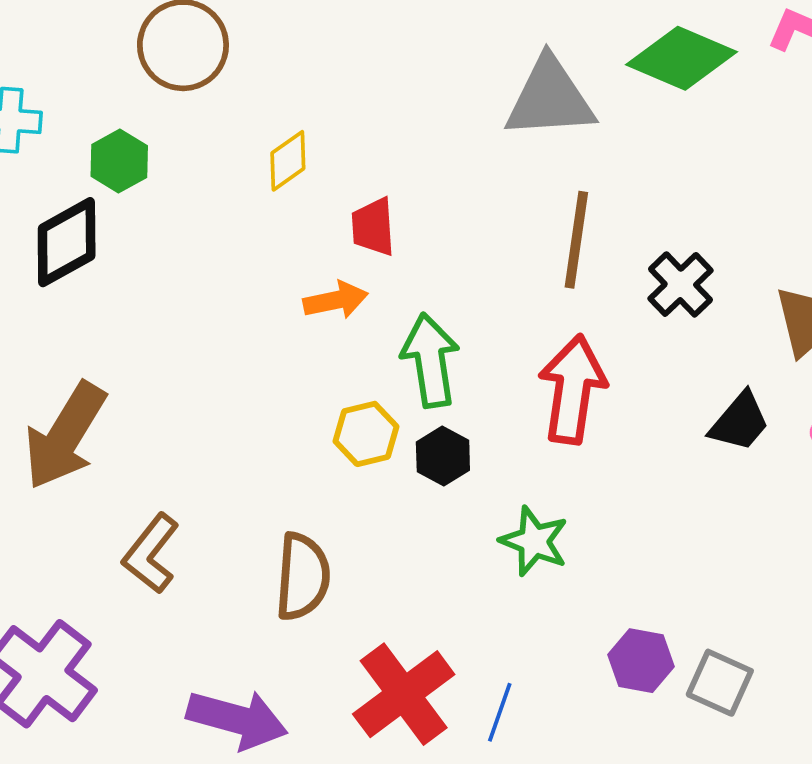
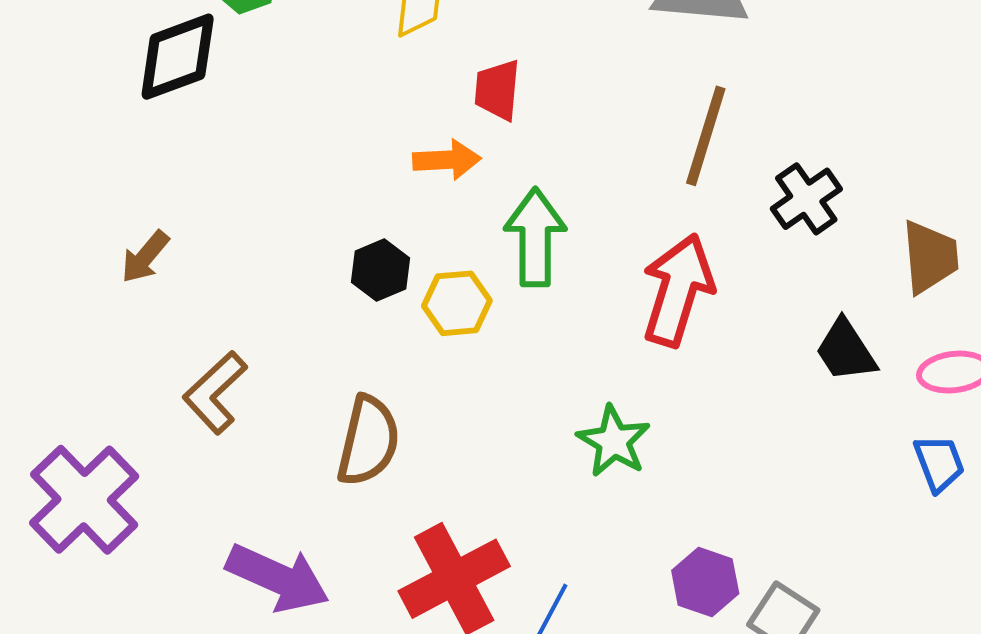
black trapezoid: (740, 422) -> (846, 350), turned 98
brown arrow: (65, 436) -> (145, 257), size x0.5
black hexagon: (443, 456) -> (380, 270), moved

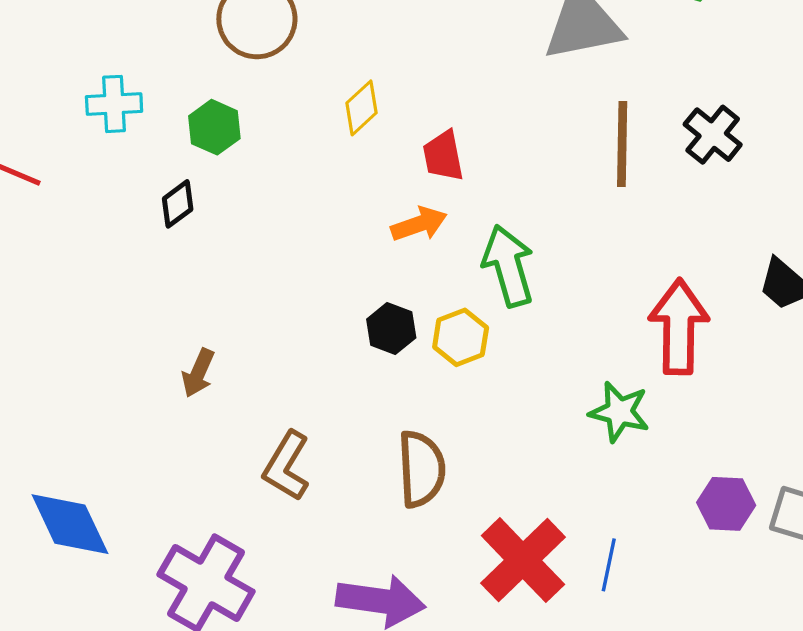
black diamond: (178, 57) -> (178, 204), size x0.6
black cross: (806, 199) -> (713, 135), moved
red arrow: (678, 290) -> (679, 327), moved

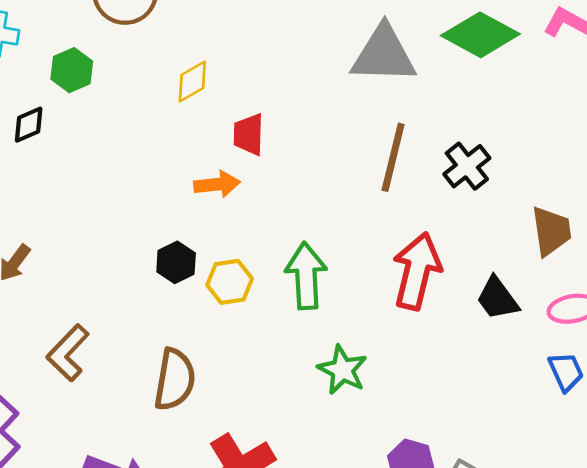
green arrow: (508, 266) -> (306, 276), moved
red arrow: (679, 327) -> (417, 271), moved

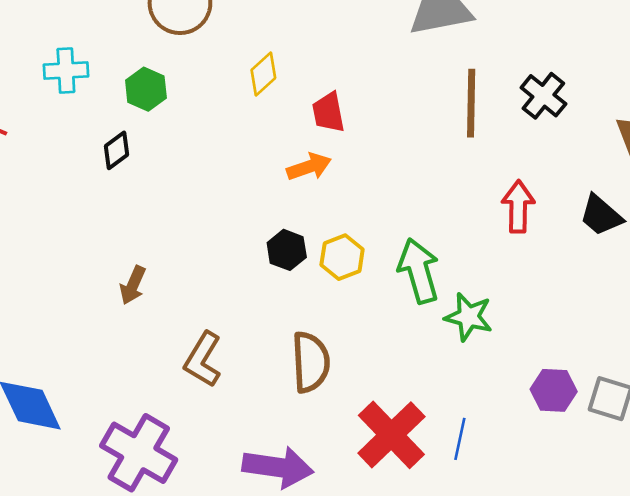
red arrow: (417, 271) -> (518, 207), size x0.7
green arrow: (306, 276) -> (419, 271), moved

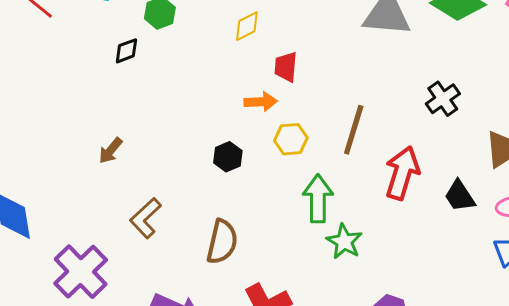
brown line: (471, 103) -> (354, 130), moved
red arrow: (518, 207) -> (402, 173), size x1.4
yellow hexagon: (342, 257) -> (291, 139), moved

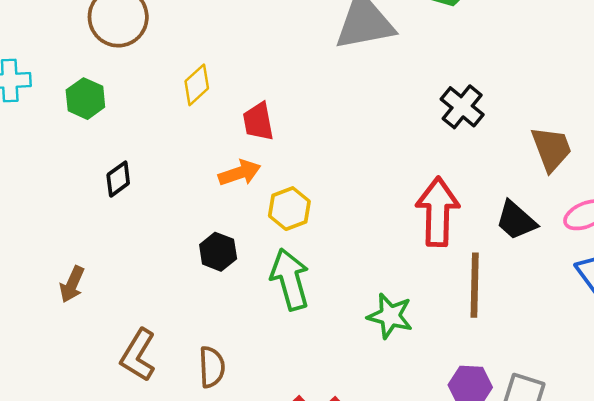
black diamond: (126, 51) -> (118, 179), moved
brown line: (354, 130) -> (475, 285), moved
green arrow: (318, 199) -> (290, 279), moved
brown semicircle: (222, 242) -> (212, 367), moved, size x0.7

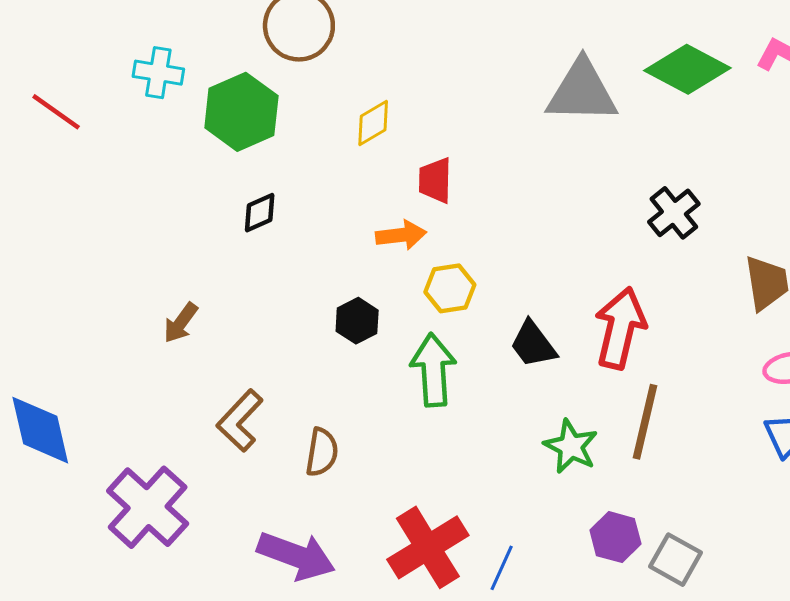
green hexagon: (85, 99) -> (241, 112), size x1.6
black trapezoid: (516, 220) -> (533, 344), moved
green star: (390, 316) -> (571, 446), moved

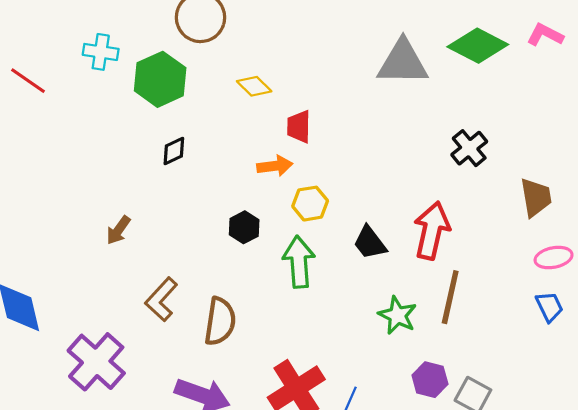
yellow diamond: (373, 123) -> (254, 86), turned 76
brown semicircle: (322, 452) -> (220, 321), size x1.4

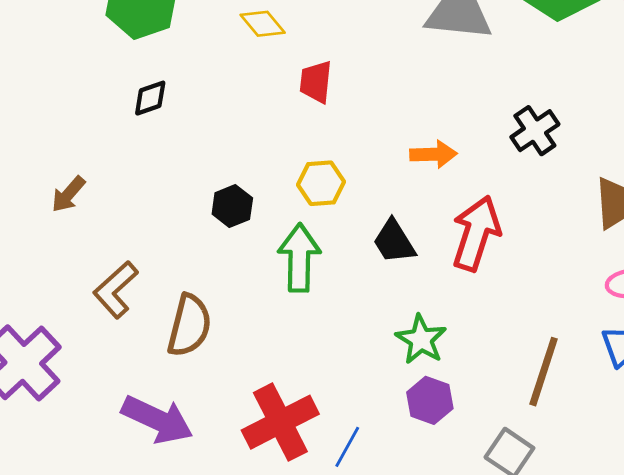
orange arrow: (275, 166) -> (433, 154), moved
brown line: (450, 297) -> (544, 372), moved
purple hexagon: (430, 380) -> (430, 400), moved

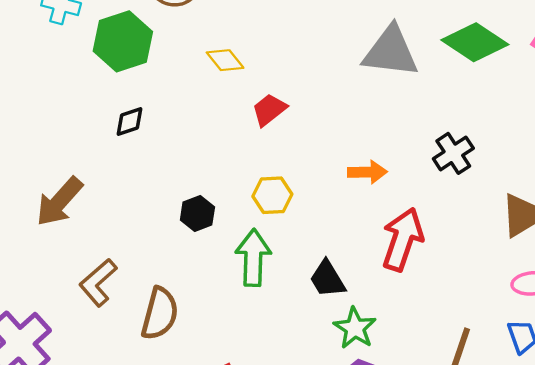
red trapezoid: (316, 82) -> (269, 110), turned 45
brown arrow: (68, 194) -> (59, 202), size x1.6
black trapezoid: (394, 242) -> (327, 279), moved

